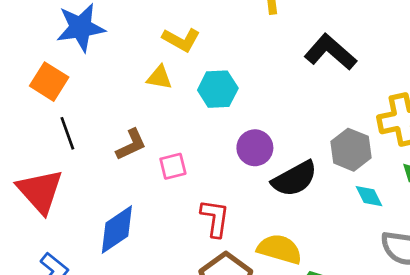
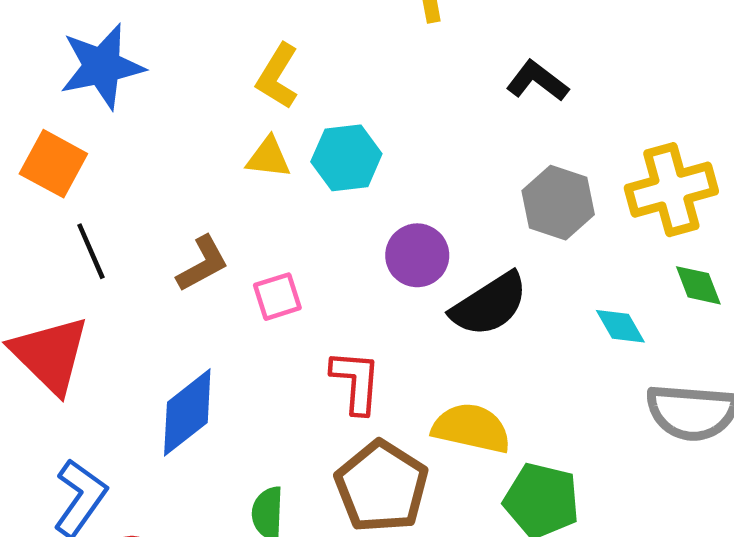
yellow L-shape: (181, 40) -> (278, 76), turned 96
black L-shape: (330, 52) -> (537, 81), size x0.7
yellow triangle: (159, 77) -> (268, 158), moved
gray hexagon: (351, 150) -> (558, 203), moved

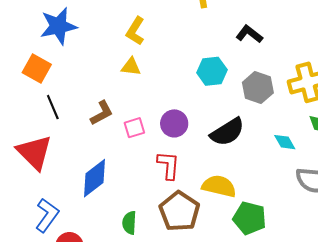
cyan hexagon: (346, 158) -> (212, 71), moved
purple circle: (417, 255) -> (174, 123), moved

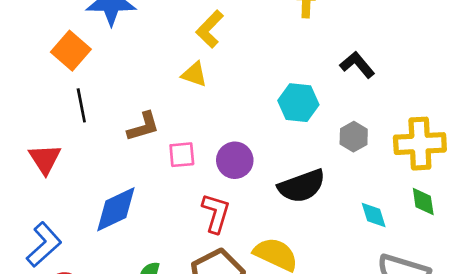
gray hexagon: (258, 88) -> (354, 137), size x0.7
red triangle: (34, 152) -> (45, 159), size x0.7

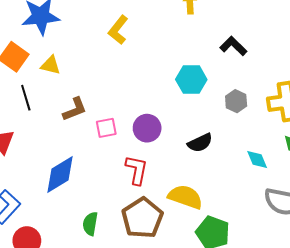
yellow triangle: (194, 74) -> (51, 65), moved
black semicircle: (302, 186) -> (200, 143), size x0.7

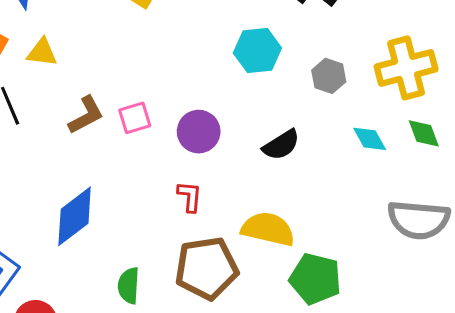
pink square: (106, 128) -> (135, 118), moved
cyan diamond: (257, 160) -> (370, 139), moved
red L-shape: (137, 170) -> (190, 197), size x0.7
brown pentagon: (142, 218) -> (206, 268), turned 30

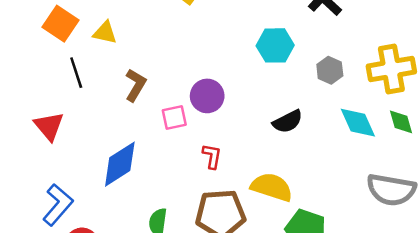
brown L-shape: (86, 115) -> (136, 85), turned -36
pink square: (135, 118) -> (174, 118), moved
purple circle: (199, 132) -> (207, 96), moved
cyan diamond: (370, 139) -> (358, 123), size x1.4

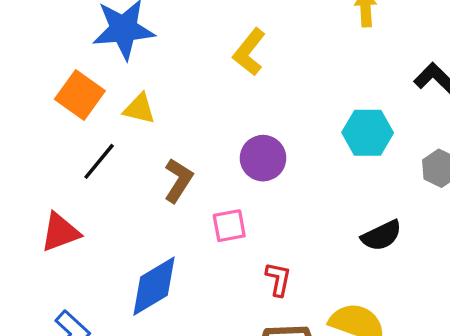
black line: (76, 73) -> (99, 161), turned 56
purple circle: (207, 96) -> (263, 158), moved
red triangle: (49, 126) -> (60, 232), turned 48

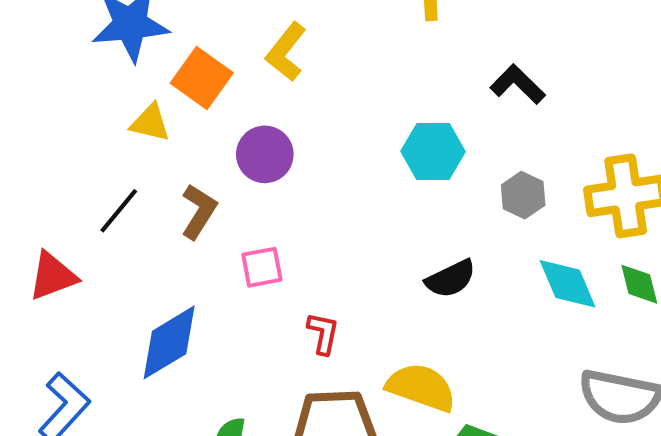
orange square: (80, 95) -> (202, 78), moved
purple circle: (263, 158) -> (265, 154), moved
black line: (99, 161) -> (119, 211), moved

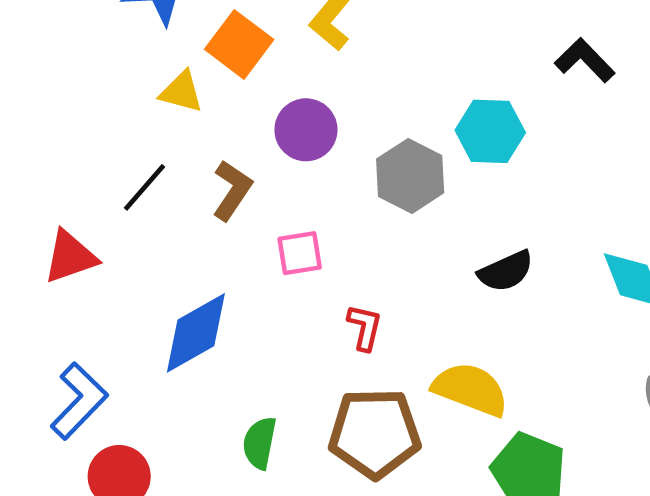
gray hexagon: (523, 195) -> (410, 176), moved, size x1.4

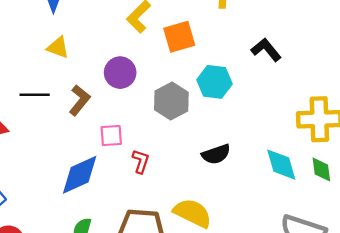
orange square: (239, 44) -> (179, 37), moved, turned 32
black line: (144, 187) -> (35, 95), turned 44
red L-shape: (365, 327) -> (141, 161), moved
blue diamond: (196, 333) -> (80, 175), moved

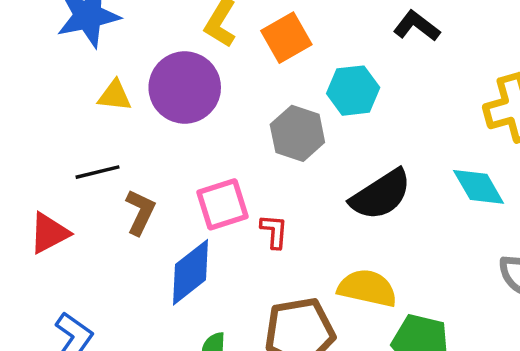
purple circle: (120, 73) -> (185, 87), moved, size x1.5
brown L-shape: (79, 100) -> (140, 212), moved
pink square: (111, 136) -> (222, 204), size x1.4
black semicircle: (216, 154) -> (381, 195), size x1.5

